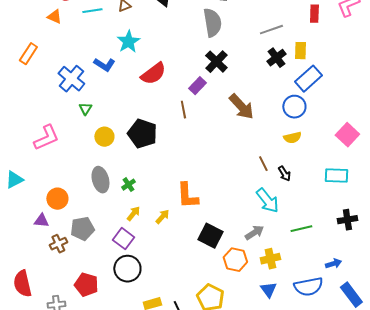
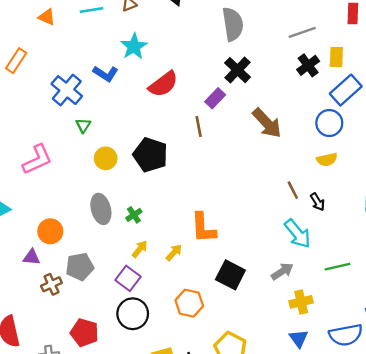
orange hexagon: (235, 260) -> (189, 303), moved

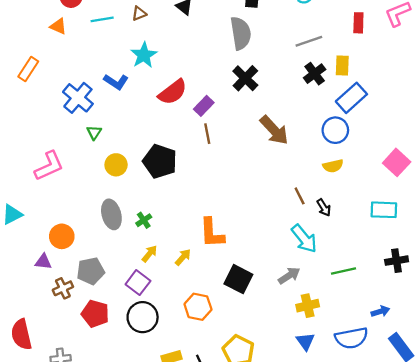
purple rectangle: (215, 98) -> (204, 106), moved
red pentagon: (84, 333) -> (95, 314), moved

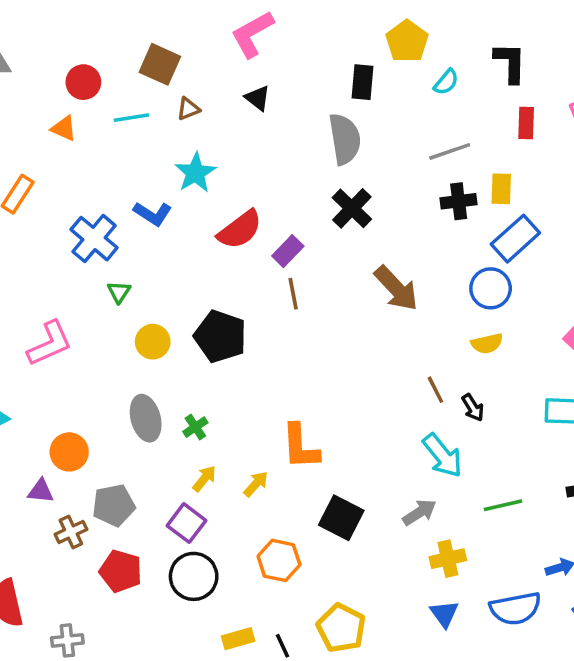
black cross: (315, 74) -> (459, 201), turned 30

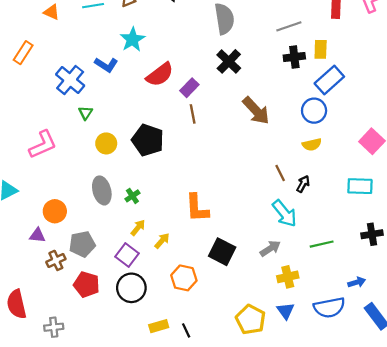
black arrow: (473, 407) -> (303, 184), turned -119
yellow arrow: (256, 484) -> (162, 241), moved
yellow pentagon: (341, 628) -> (251, 320), moved

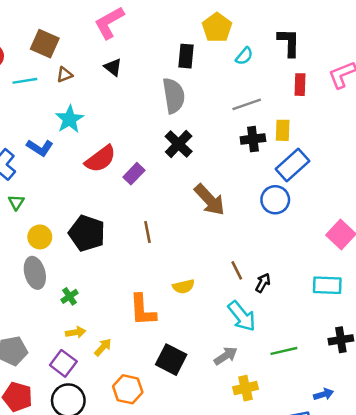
brown line: (193, 114) -> (148, 232), moved
yellow semicircle: (312, 145) -> (184, 286), moved
gray ellipse: (102, 190) -> (35, 273), moved
yellow arrow: (138, 228) -> (76, 332), turned 42

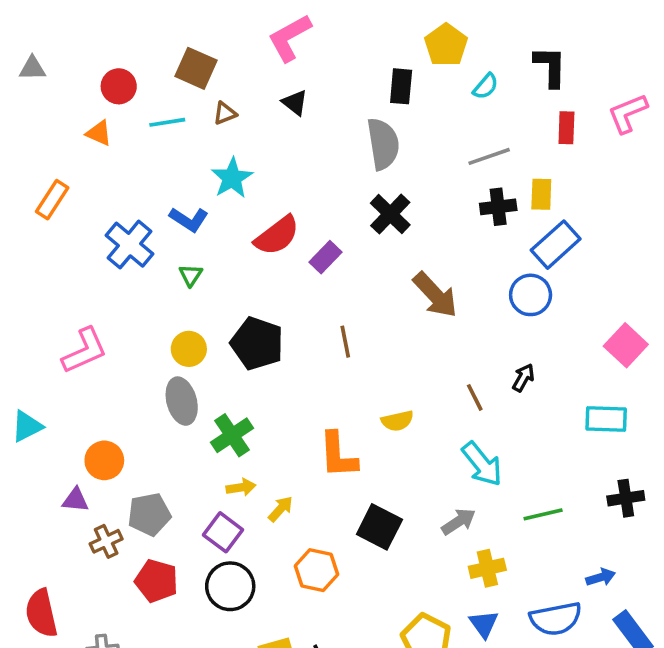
green triangle: (16, 202) -> (191, 275), moved
black arrow: (263, 283) -> (523, 378), moved
green cross: (70, 296) -> (232, 435), size x1.6

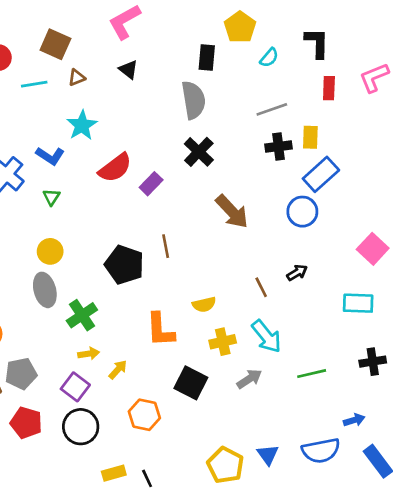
black pentagon: (257, 343) -> (124, 265), moved
black arrow: (523, 378) -> (297, 273), turned 30
yellow cross: (487, 568) -> (223, 342), moved

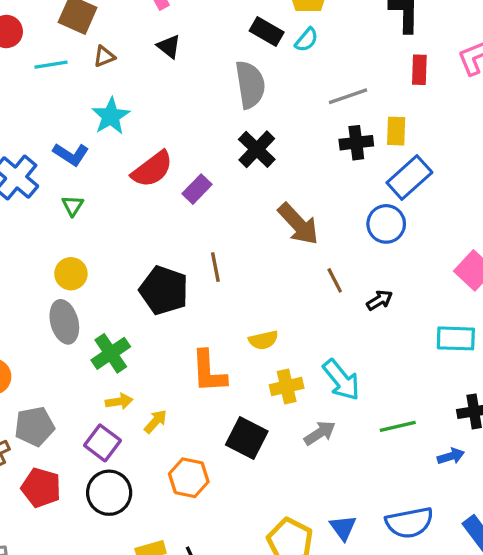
black rectangle: (207, 58) -> (267, 32), turned -65
cyan semicircle: (269, 58) -> (307, 40), moved
brown line: (261, 287) -> (335, 280), moved
blue arrow: (354, 420) -> (451, 456), moved

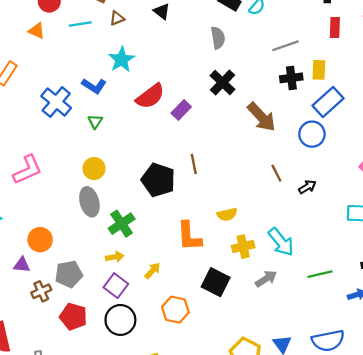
gray semicircle: (250, 85) -> (218, 38), size x0.7
brown arrow: (298, 224) -> (261, 117), moved
yellow arrow: (119, 401) -> (115, 257), moved

